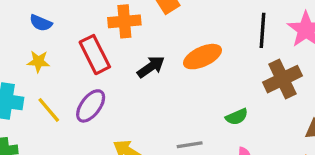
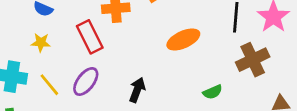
black arrow: (151, 67) -> (137, 90), moved, turned -35

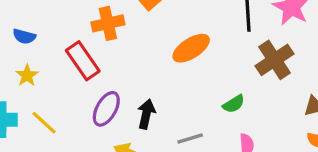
yellow star: (41, 43) -> (27, 75), turned -30
purple ellipse: (86, 81) -> (106, 109), moved

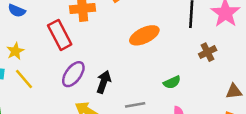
brown cross: (274, 60) -> (208, 52), size x0.6
yellow star: (27, 75) -> (15, 51), moved

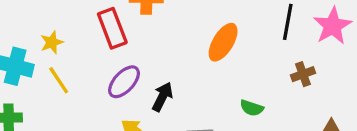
orange ellipse: (144, 35) -> (223, 42), turned -40
green semicircle: (172, 82) -> (252, 108), turned 36

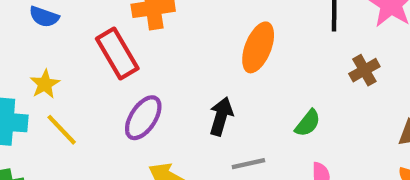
black arrow: (162, 97) -> (221, 116), moved
green semicircle: (252, 108) -> (308, 123), turned -60

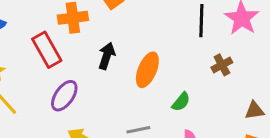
orange ellipse: (258, 47) -> (147, 70), moved
black arrow: (221, 116) -> (107, 56), moved

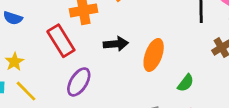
black arrow: (107, 56) -> (116, 44), turned 70

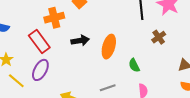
purple ellipse: (79, 82) -> (40, 70), moved
green semicircle: (186, 83) -> (134, 65), turned 120

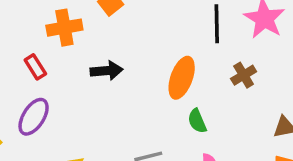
red rectangle: (39, 41) -> (35, 67), size x0.6
orange ellipse: (109, 47) -> (182, 78), moved

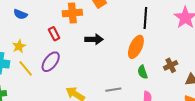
black line: (217, 24) -> (145, 18), moved
brown cross: (244, 75) -> (171, 65), moved

